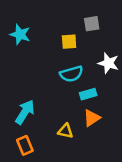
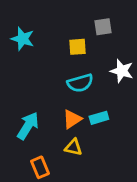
cyan rectangle: (88, 94) -> (99, 118), moved
orange triangle: (92, 118) -> (72, 119), moved
orange rectangle: (25, 145) -> (40, 167), moved

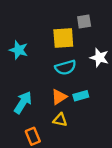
cyan star: (23, 39) -> (19, 50), moved
yellow square: (78, 47) -> (63, 38), size x1.5

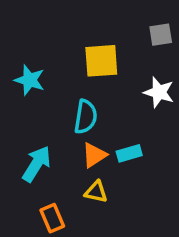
gray square: (84, 22) -> (161, 35), moved
cyan semicircle: (66, 67) -> (86, 117), moved, turned -65

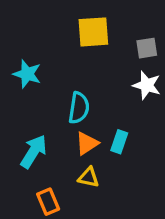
gray square: (161, 35) -> (147, 48), moved
yellow square: (101, 61) -> (93, 32), moved
cyan rectangle: (129, 153) -> (119, 142), turned -55

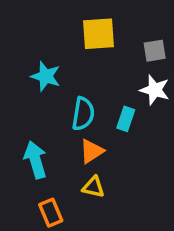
cyan star: (27, 74) -> (46, 76), moved
cyan rectangle: (119, 142) -> (126, 119), moved
cyan arrow: (34, 152) -> (35, 160), turned -48

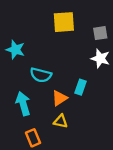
cyan star: (46, 76) -> (15, 50), moved
cyan semicircle: (83, 114) -> (41, 75), moved, turned 95
cyan rectangle: (126, 119) -> (80, 87), moved

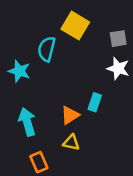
yellow square: (64, 22) -> (75, 26), turned 35
cyan star: (15, 50) -> (19, 71), moved
cyan semicircle: (41, 75) -> (47, 49), moved, turned 90

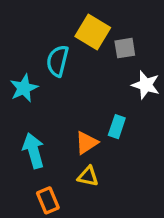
gray square: (118, 39) -> (125, 48), moved
cyan star: (19, 71) -> (24, 88), turned 30

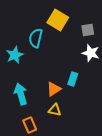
gray square: (125, 48) -> (88, 30), moved

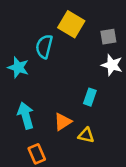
cyan star: (15, 55) -> (18, 67), turned -30
orange triangle: (54, 89) -> (63, 122), moved
yellow triangle: (55, 110) -> (86, 135), moved

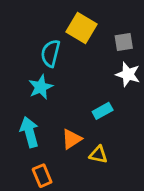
cyan star: (18, 67) -> (41, 87), moved, turned 30
cyan rectangle: (90, 97) -> (103, 111), turned 42

